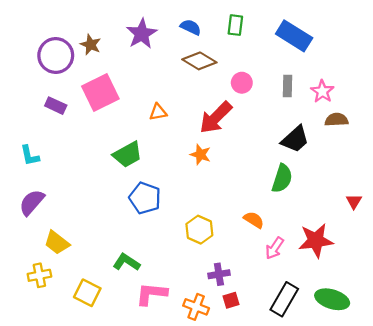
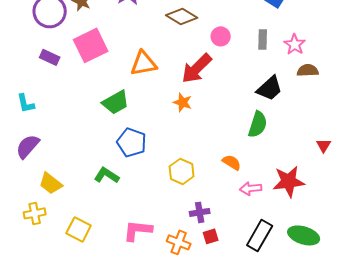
orange triangle: (158, 112) -> (144, 63), size x1.6
pink arrow: (274, 248) -> (251, 188), turned 50
green L-shape: (126, 262) -> (107, 175), moved

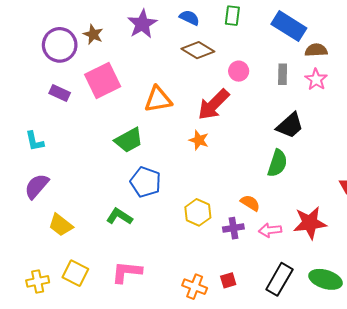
brown semicircle: (308, 70) -> (316, 50), moved
purple cross: (200, 212) -> (233, 228), moved
yellow cross: (35, 213) -> (38, 281), moved
yellow square: (79, 229) -> (75, 273), moved
pink L-shape: (138, 230) -> (127, 272), moved

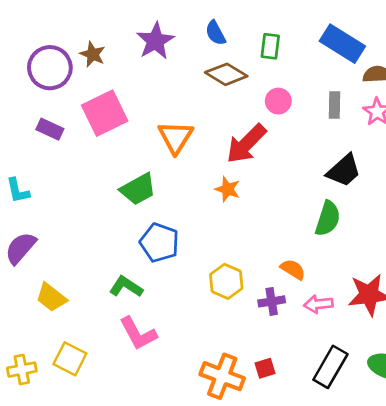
green rectangle: (232, 16) -> (270, 46), moved
blue semicircle: (189, 18) -> (216, 33), turned -144
orange triangle: (158, 99) -> (175, 137), turned -48
pink L-shape: (127, 272) -> (138, 333), moved, turned -124
orange cross: (195, 287) -> (222, 376), size x1.4

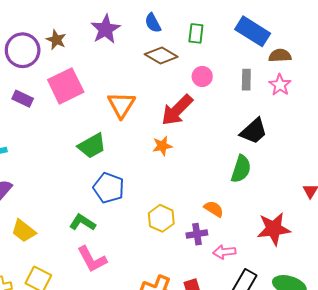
orange star: (228, 189) -> (162, 146), turned -30
pink arrow: (318, 304) -> (224, 252), moved

